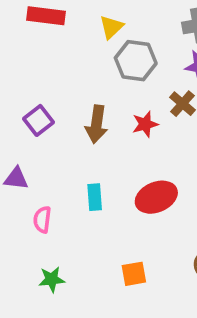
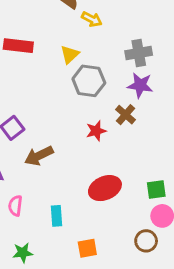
brown arrow: (96, 124) -> (39, 156), moved, turned 56
cyan rectangle: (95, 197) -> (56, 216), moved

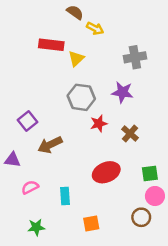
red rectangle: (18, 46) -> (51, 45), moved
gray hexagon: (89, 81) -> (81, 97), moved
purple star: (140, 85) -> (122, 92), moved
brown cross: (125, 115) -> (130, 134), moved
pink semicircle: (15, 206) -> (30, 187), turned 56

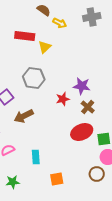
gray cross: (135, 57) -> (92, 17), moved
purple star: (122, 92) -> (82, 86), moved
gray hexagon: (81, 97) -> (34, 78), moved
red ellipse: (106, 172) -> (82, 132), moved

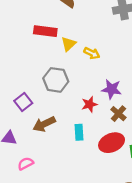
yellow arrow: (60, 23) -> (92, 53), moved
cyan rectangle: (36, 157) -> (79, 132), moved

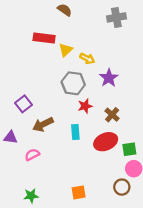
gray hexagon: (56, 80) -> (73, 83), moved
purple star: (112, 89) -> (109, 78), moved, turned 30
pink semicircle: (26, 164) -> (32, 155), moved

